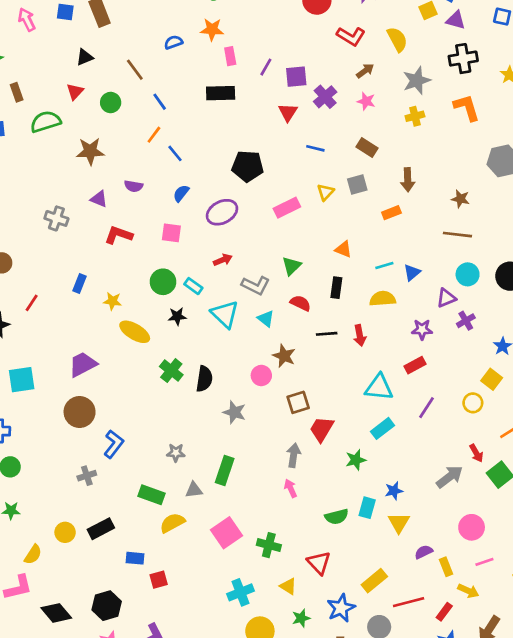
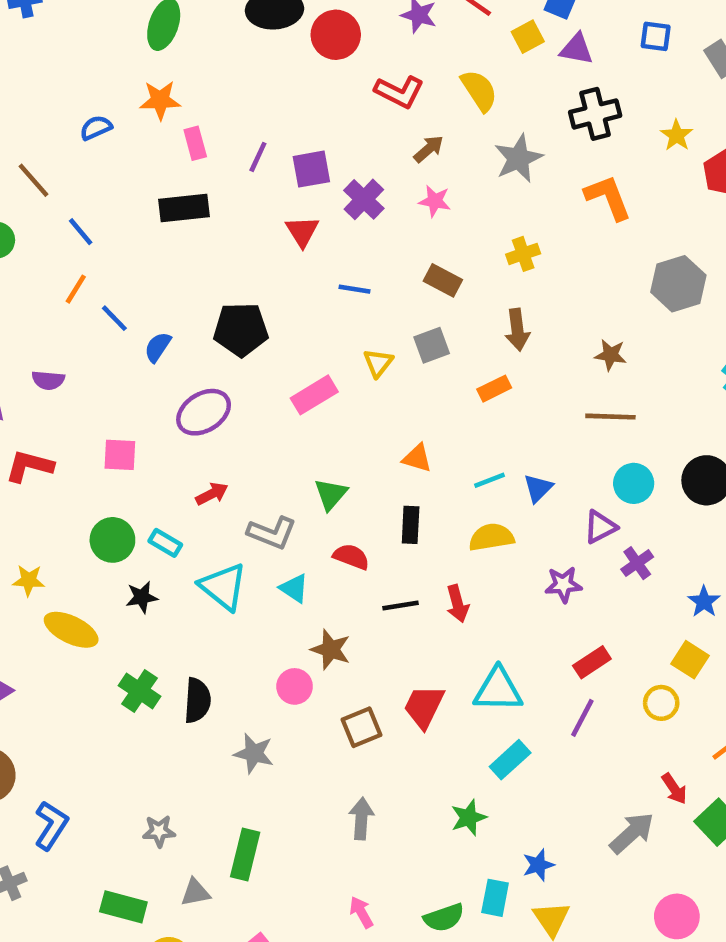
yellow cross: (415, 116) -> (523, 254), moved
blue semicircle: (181, 193) -> (158, 347), moved
red rectangle: (415, 365) -> (592, 662), moved
red trapezoid: (322, 429) -> (424, 707), moved
pink arrow: (291, 488) -> (361, 912), moved

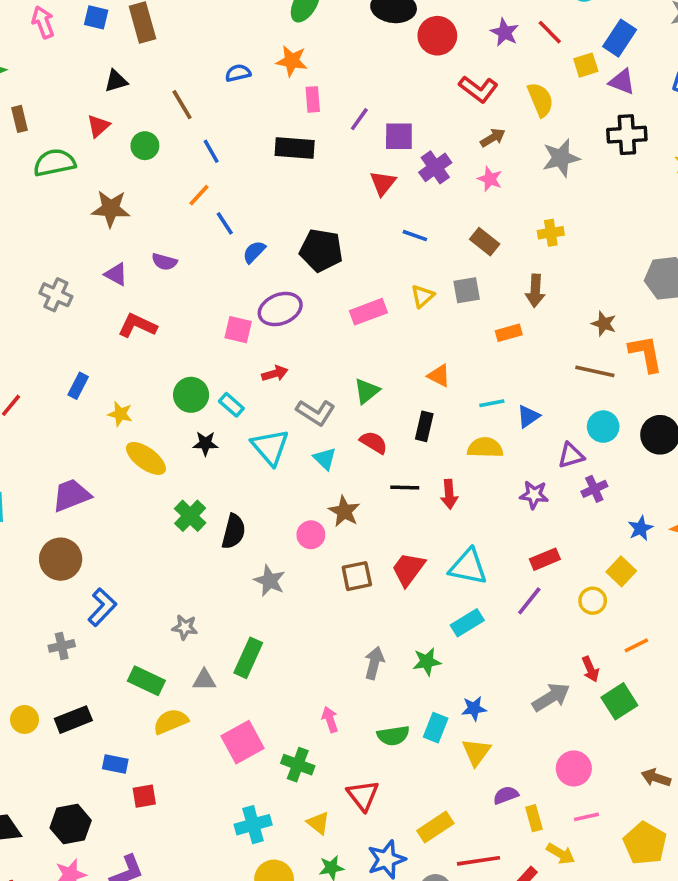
orange L-shape: (608, 197) -> (646, 354), moved
pink square: (120, 455) -> (238, 330), moved
gray arrow: (361, 819) -> (374, 663), moved

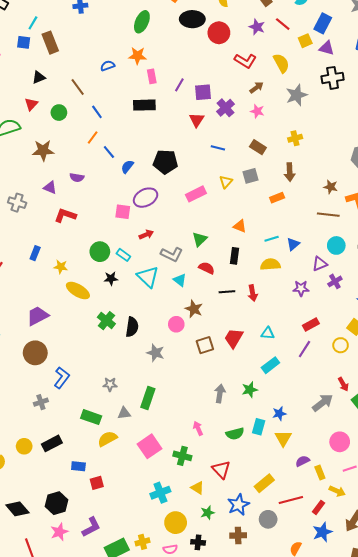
cyan triangle: (468, 567) -> (268, 333), size x0.6

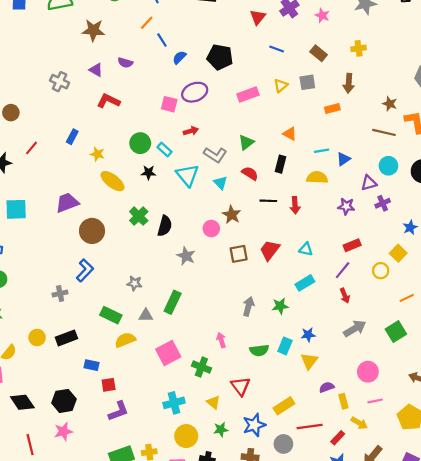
brown circle: (35, 353) -> (92, 231), moved
red arrow: (343, 384) -> (345, 296), moved
purple L-shape: (91, 527) -> (118, 411), moved

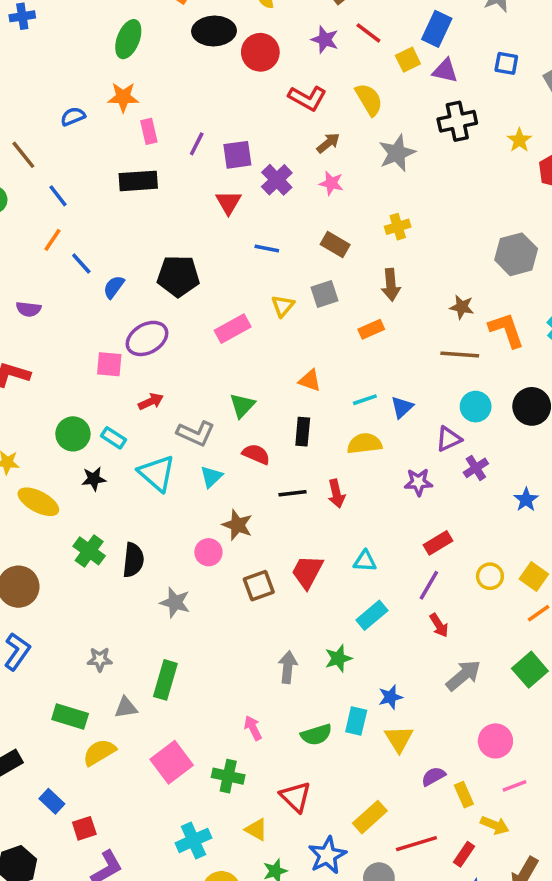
cyan triangle: (220, 183) -> (211, 477), turned 40
yellow square: (398, 253) -> (534, 577), moved
blue rectangle: (91, 365) -> (52, 801), turned 40

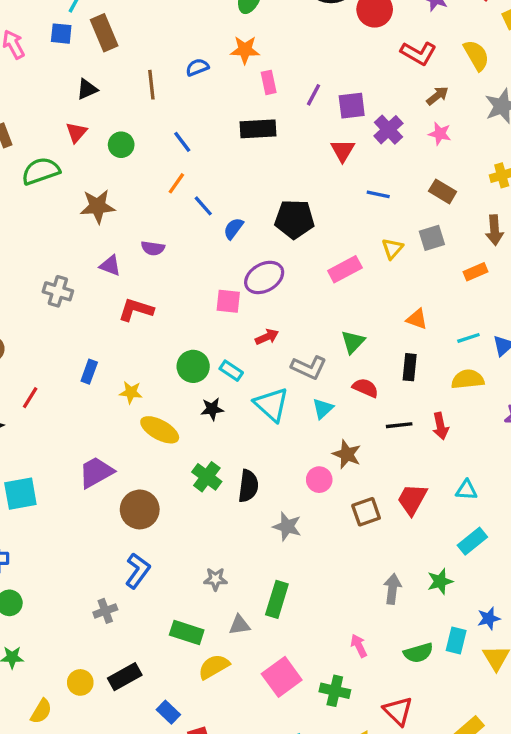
brown line: (23, 155) -> (151, 85), moved, turned 32

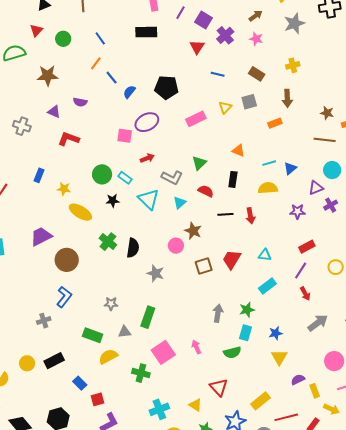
purple square: (352, 106) -> (203, 20), turned 36
cyan rectangle: (456, 641) -> (246, 333), moved
pink square: (282, 677) -> (163, 352), moved
green cross: (335, 691) -> (141, 373), moved

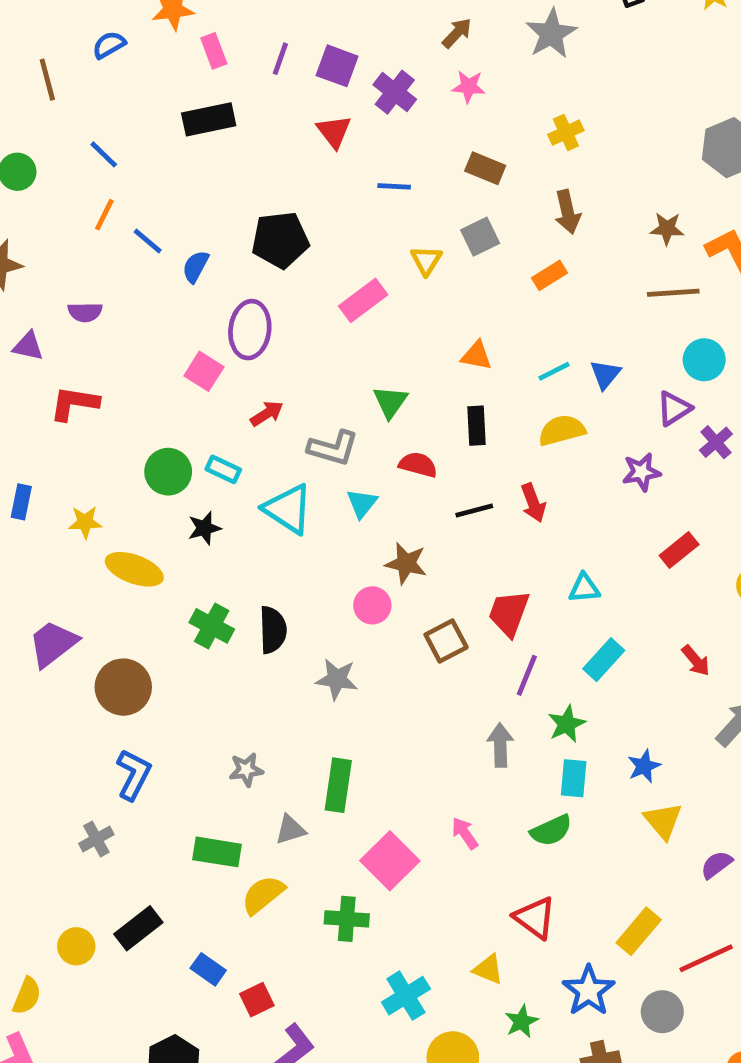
purple ellipse: (147, 122) -> (250, 330), turned -45
pink square: (125, 136) -> (204, 371), turned 35
purple line: (301, 271) -> (527, 675), moved

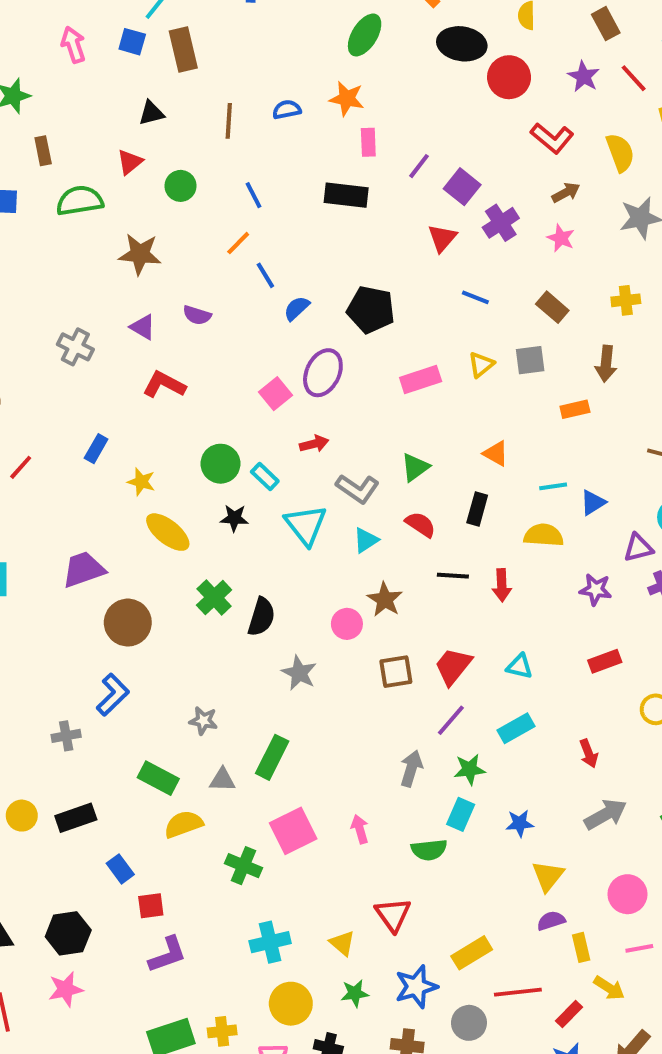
yellow triangle: (663, 821) -> (548, 876), moved

